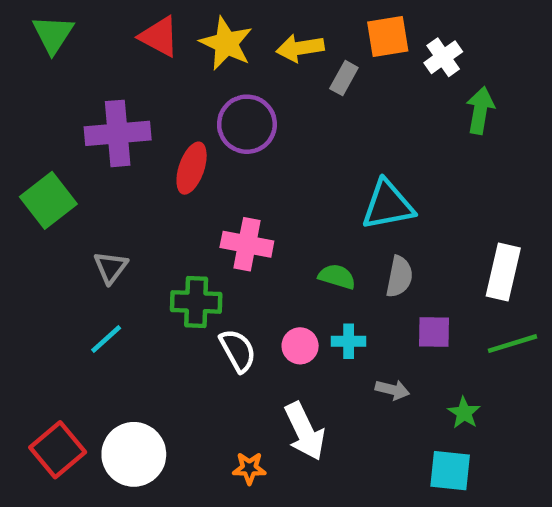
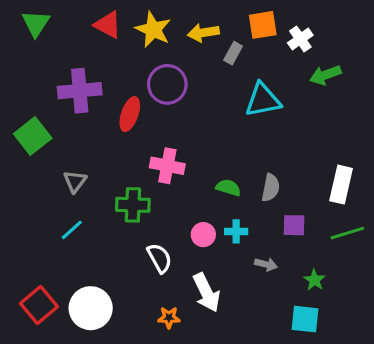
green arrow: (480, 110) -> (325, 75), turned -120
cyan triangle: (388, 205) -> (263, 100), moved
white semicircle: (238, 350) -> (159, 258), moved

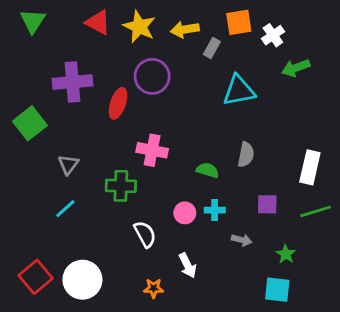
gray semicircle: (271, 188) -> (246, 155), moved
white arrow: (206, 293) -> (188, 265), size x0.7

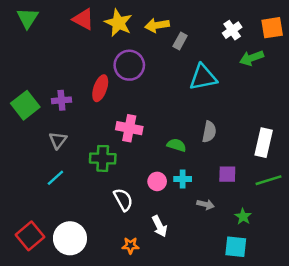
orange square: (239, 22) -> (272, 28), moved
purple cross: (72, 82) -> (61, 100), moved, size x0.6

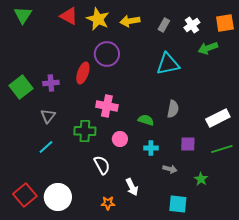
gray rectangle: (180, 41) -> (164, 25), moved
white rectangle: (264, 143) -> (218, 118), turned 50
pink circle: (157, 181) -> (120, 139), moved
cyan square: (236, 247) -> (178, 204), moved

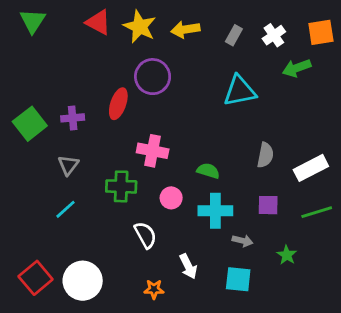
gray semicircle: (173, 109) -> (265, 155), moved
cyan cross: (151, 148) -> (215, 211), size x1.6
cyan square: (178, 204) -> (238, 279), moved

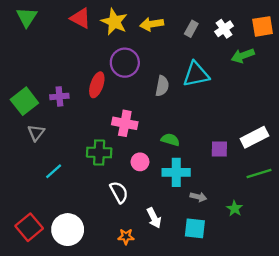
gray semicircle: (265, 155) -> (162, 86), moved
gray triangle: (68, 165) -> (36, 133), moved
purple square: (268, 205) -> (219, 149), moved

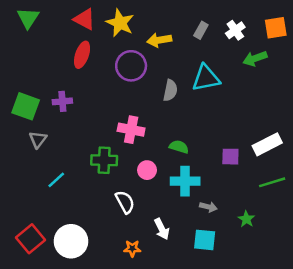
yellow arrow: (152, 24) -> (159, 40), moved
red ellipse: (97, 85) -> (82, 55), moved
green square: (24, 101) -> (26, 106), turned -32

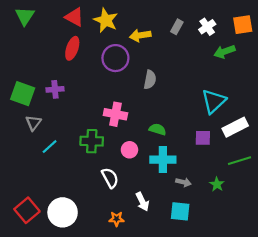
cyan triangle: (206, 78) -> (214, 101), moved, turned -32
cyan line: (56, 180) -> (50, 147), moved
green star: (246, 219) -> (217, 184), moved

